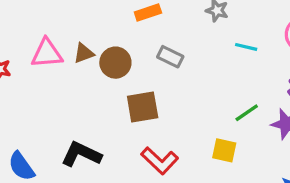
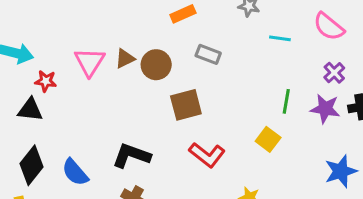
pink triangle: (47, 53) -> (90, 62), turned -48
green line: (247, 113) -> (286, 101), turned -40
yellow square: (224, 150) -> (268, 139), turned 30

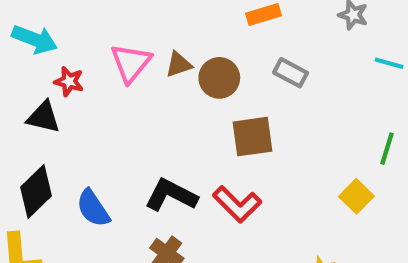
red L-shape: (207, 155) -> (237, 204), moved

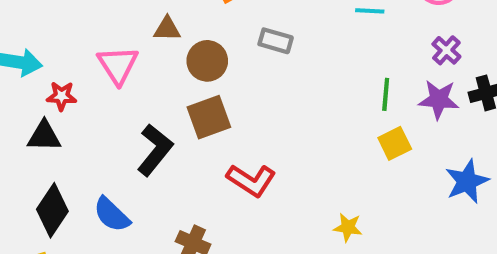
brown triangle: (179, 64) -> (167, 29), moved, turned 32
brown square: (252, 137) -> (209, 117), moved
black L-shape: (171, 195) -> (155, 150), moved, turned 114
yellow square: (356, 196) -> (395, 143), moved, turned 32

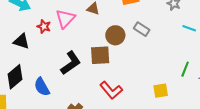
brown circle: (207, 61) -> (115, 35), moved
red star: (62, 96) -> (44, 26), moved
yellow square: (395, 143) -> (161, 91), moved

